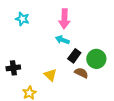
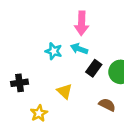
cyan star: (22, 19) -> (54, 51), moved
brown semicircle: (81, 73) -> (107, 105), moved

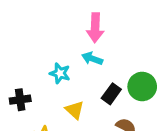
cyan star: (54, 51) -> (60, 73), moved
black rectangle: (94, 68) -> (111, 94), moved

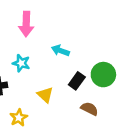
pink arrow: (95, 28) -> (26, 24), moved
cyan star: (60, 73) -> (21, 63), moved

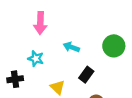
green circle: (103, 75) -> (114, 46), moved

